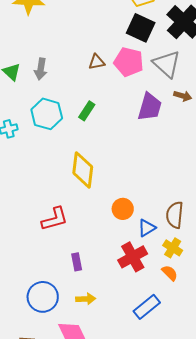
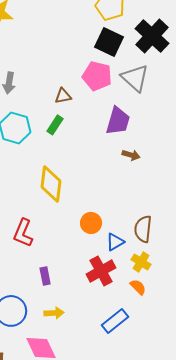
brown triangle: (97, 62) -> (63, 96), moved
brown arrow: (183, 96) -> (131, 155), moved
red L-shape: (55, 219) -> (23, 233), turned 128

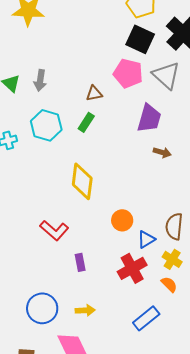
red L-shape: (23, 233) -> (54, 230), turned -72
purple rectangle: (45, 276) -> (80, 262), moved

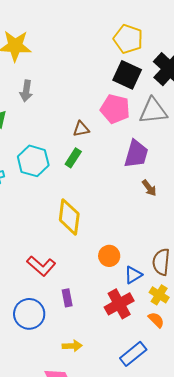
gray triangle: (166, 75) -> (153, 111), turned -48
gray arrow: (40, 80) -> (26, 91), moved
brown arrow: (162, 152) -> (149, 188), turned 36
blue circle: (42, 308) -> (29, 314), moved

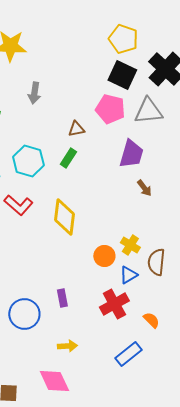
gray arrow: (26, 91) -> (34, 93), moved
red L-shape: (41, 266) -> (18, 205), moved
yellow cross: (159, 295) -> (130, 245), moved

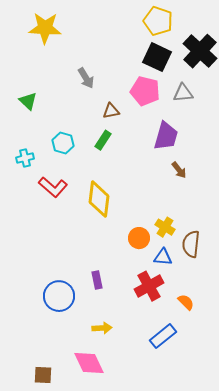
gray arrow: (34, 93) -> (86, 78), moved, turned -40
gray triangle: (148, 111) -> (183, 93), size x0.7
cyan hexagon: (28, 161) -> (63, 143), size x0.7
blue triangle: (128, 275) -> (163, 257), turned 36

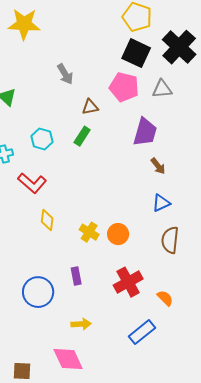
yellow diamond: (99, 199) -> (47, 220), moved, size x0.6
yellow cross: (165, 227) -> (89, 232), moved
blue triangle: (163, 257) -> (161, 203), moved, turned -30

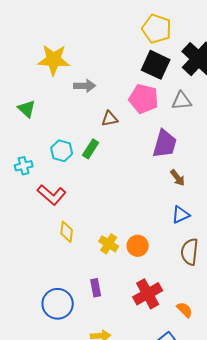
yellow star: (24, 24) -> (54, 60), moved
gray arrow: (65, 74) -> (85, 86), turned -60
green rectangle: (82, 136) -> (91, 149), moved

